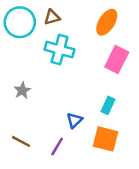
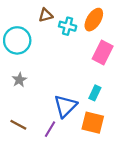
cyan circle: (20, 22) -> (17, 40), moved
cyan cross: (60, 50) -> (68, 26), moved, size x0.7
blue triangle: (74, 120) -> (65, 106), size x1.6

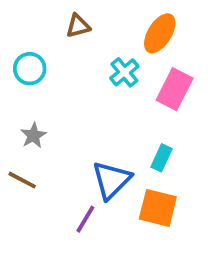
cyan cross: (68, 26) -> (124, 72), moved, turned 35
cyan circle: (17, 40) -> (30, 69), size x0.7
brown line: (18, 125) -> (22, 180), moved

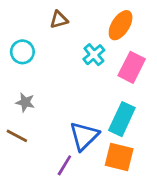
gray star: (33, 136) -> (25, 102), turned -30
cyan rectangle: (162, 158) -> (122, 119), size x1.6

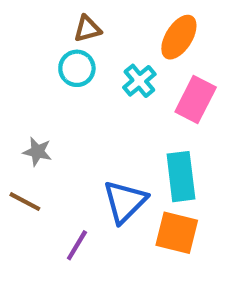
cyan circle: (22, 52) -> (77, 68), moved
cyan rectangle: (122, 119) -> (181, 177), turned -32
purple line: (64, 165) -> (77, 245), moved

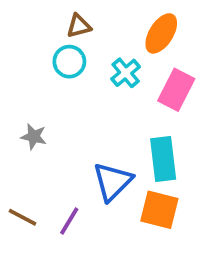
brown line: (25, 202) -> (22, 217), moved

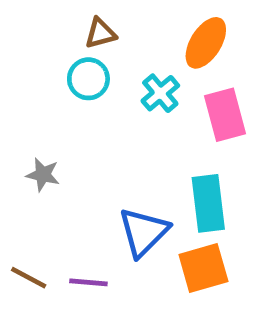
pink rectangle: (176, 90) -> (225, 115), turned -42
orange square: (159, 210) -> (203, 268), turned -30
purple line: (69, 221) -> (88, 282), turned 64

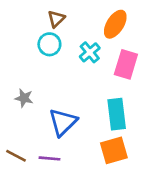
brown triangle: (100, 33) -> (56, 19), turned -30
pink rectangle: (225, 115) -> (126, 64), turned 32
blue triangle: (144, 232) -> (63, 122), moved

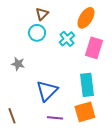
gray star: (24, 98) -> (18, 64), moved
brown line: (16, 156) -> (12, 116), turned 42
purple line: (49, 158) -> (55, 118), moved

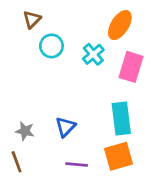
brown triangle: (42, 14) -> (32, 19), moved
gray star: (18, 64) -> (25, 131), moved
blue triangle: (47, 91) -> (65, 127), size x0.7

